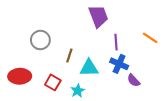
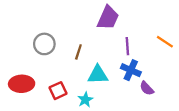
purple trapezoid: (98, 16) -> (108, 18), turned 45
brown line: (69, 56) -> (78, 52), moved
red square: (53, 82) -> (58, 91), turned 35

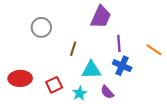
orange line: (165, 42) -> (154, 50), moved
gray circle: (44, 44) -> (41, 27), moved
purple semicircle: (147, 88) -> (107, 92), moved

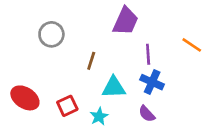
orange line: (154, 50) -> (192, 45), moved
red ellipse: (20, 78) -> (25, 98), turned 35
purple semicircle: (107, 92) -> (147, 114), moved

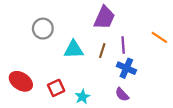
brown line: (91, 61) -> (102, 51), moved
cyan triangle: (114, 87) -> (74, 49), moved

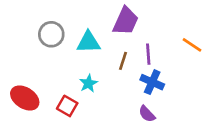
cyan triangle: (74, 49) -> (88, 42), moved
red square: (56, 88) -> (67, 106), turned -35
cyan star: (82, 97) -> (88, 83), moved

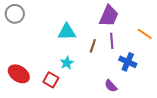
purple trapezoid: (126, 21) -> (109, 16), moved
gray circle: (51, 34) -> (15, 14), moved
blue cross: (152, 82) -> (128, 62), moved

